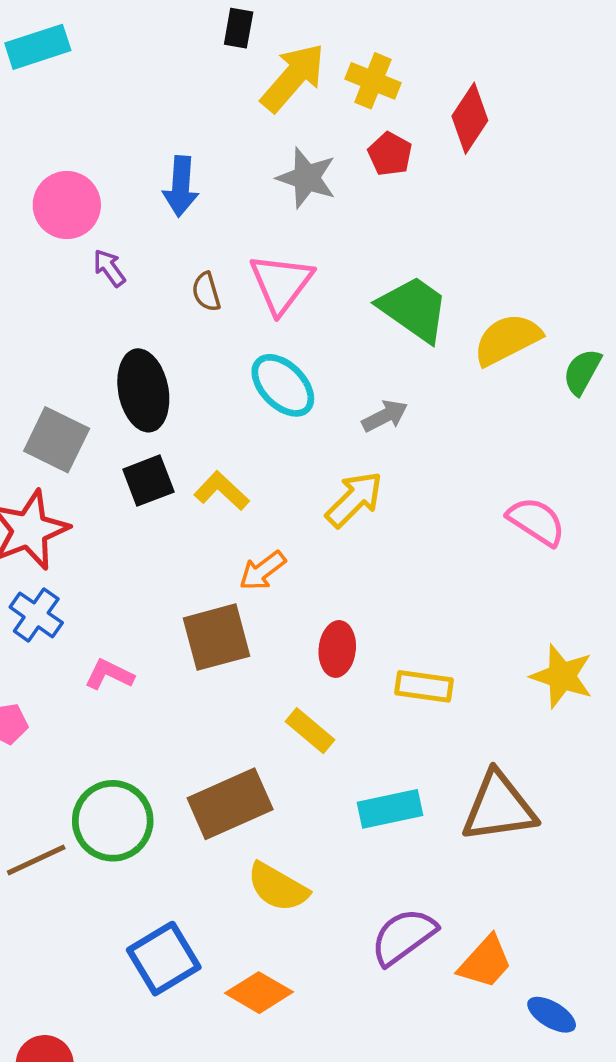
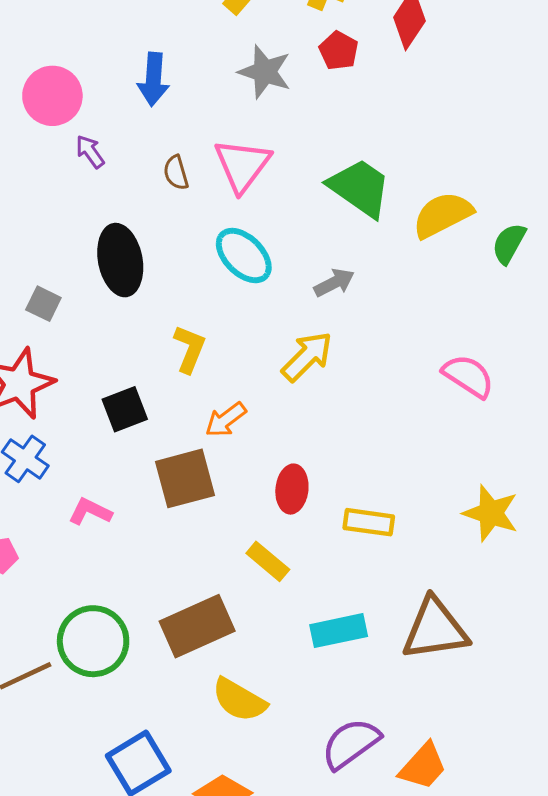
gray square: (57, 440) -> (43, 304), size x0.6
black square: (148, 481) -> (125, 409), moved
yellow L-shape: (222, 491) -> (190, 349), turned 69

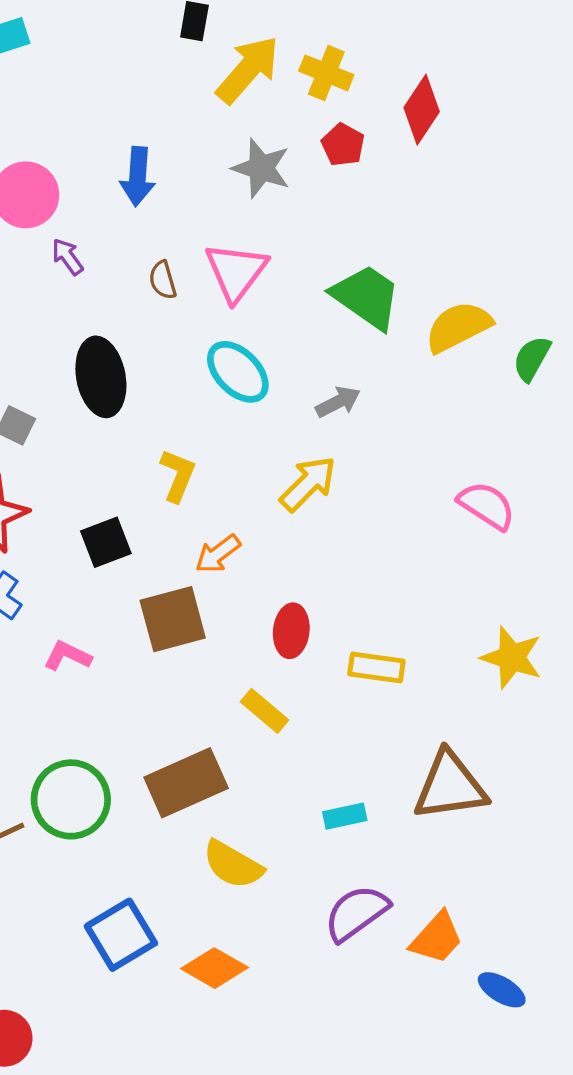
cyan rectangle: (339, 631) -> (345, 816), moved, size x0.7

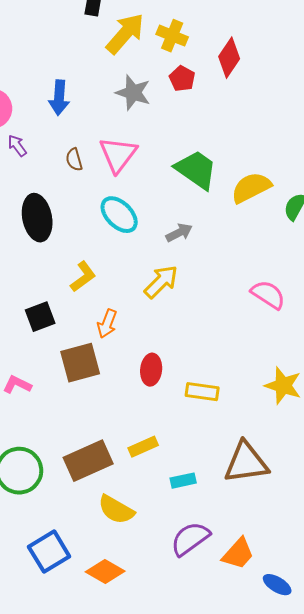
yellow L-shape: (178, 475) -> (83, 277), turned 32
orange arrow: (218, 554) -> (107, 324), turned -32
yellow rectangle: (265, 711) -> (143, 447), moved, turned -64

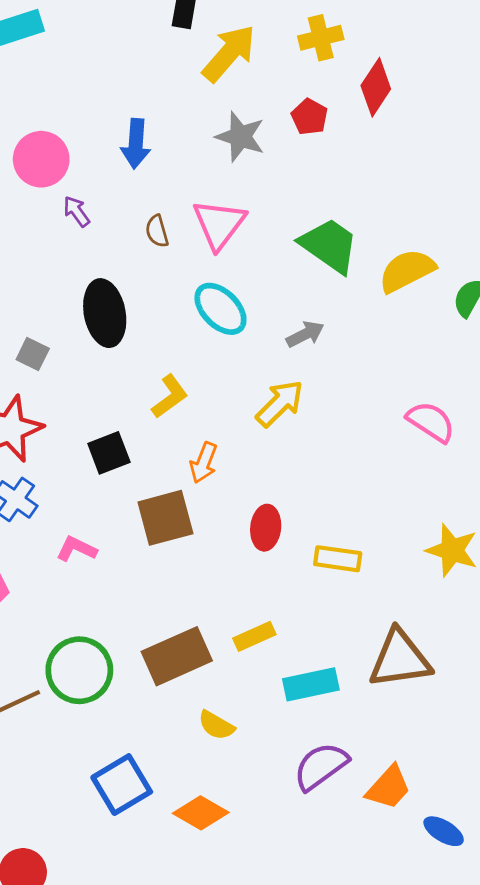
yellow cross: (172, 36) -> (321, 38), moved, turned -36
cyan rectangle: (183, 481) -> (311, 684), size x1.5
yellow semicircle: (116, 510) -> (216, 725), size x0.7

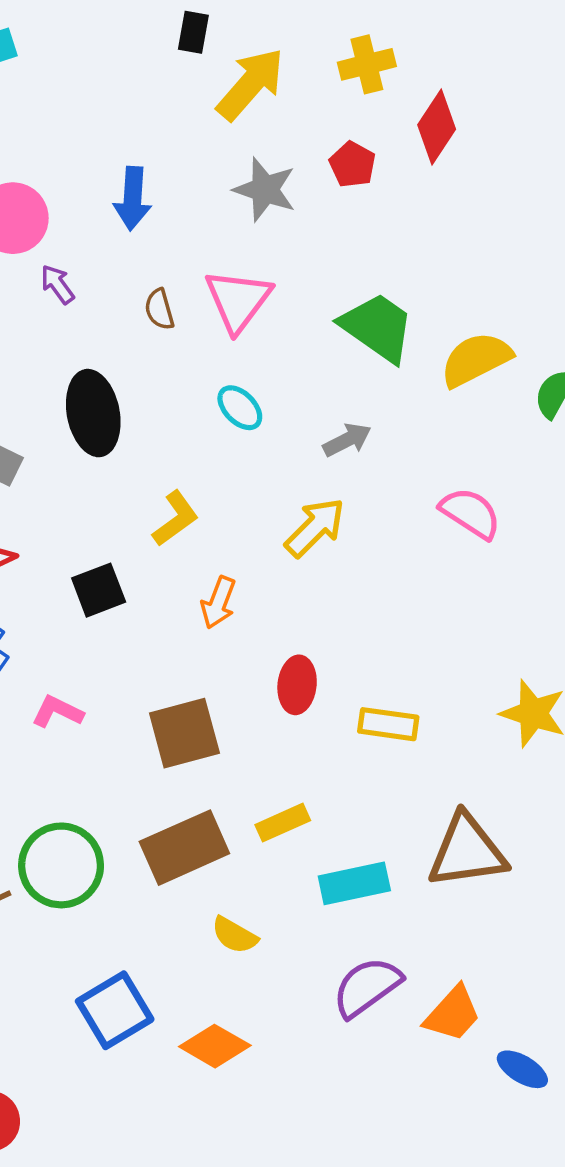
cyan ellipse: (220, 309) -> (240, 408), size x0.7
pink semicircle: (431, 422) -> (471, 513), moved
brown square: (165, 518) -> (184, 733), moved

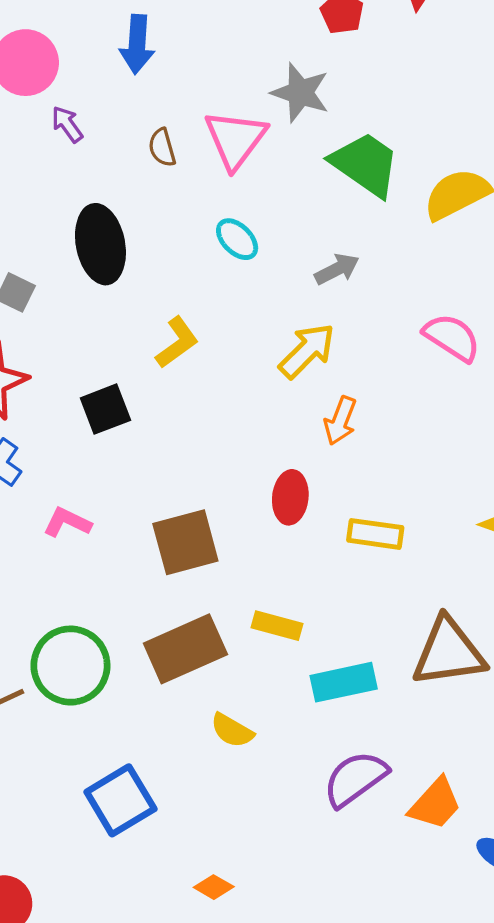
gray star: (265, 190) -> (300, 93), moved
orange arrow: (218, 603) -> (340, 421), moved
yellow rectangle: (283, 823) -> (277, 626), turned 39
orange diamond: (215, 1046) -> (214, 887), moved, size x0.6

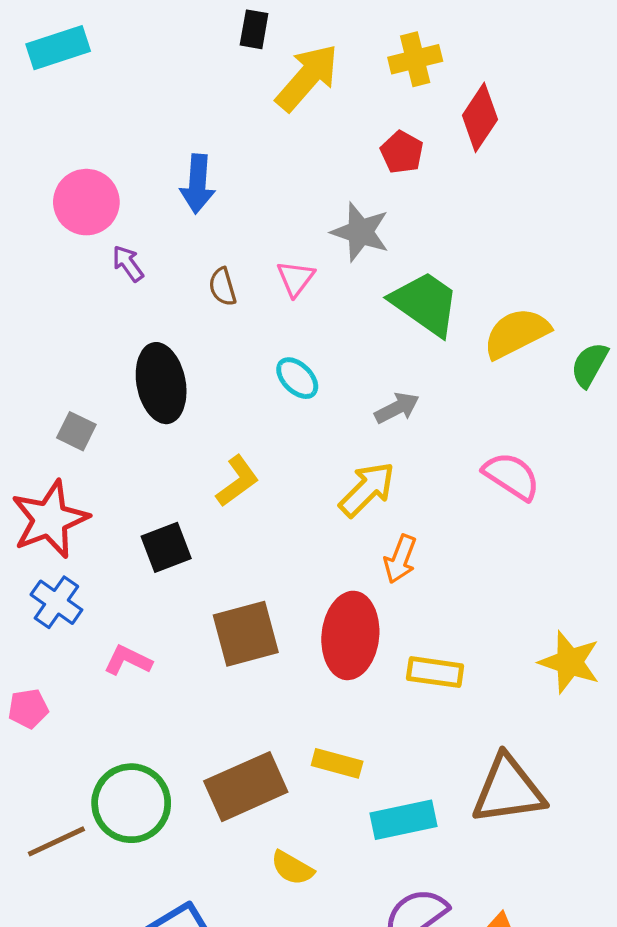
pink triangle: (235, 139) -> (296, 278), size x0.6
red ellipse: (290, 497) -> (350, 635), size x1.6
brown square: (185, 542) -> (246, 634), moved

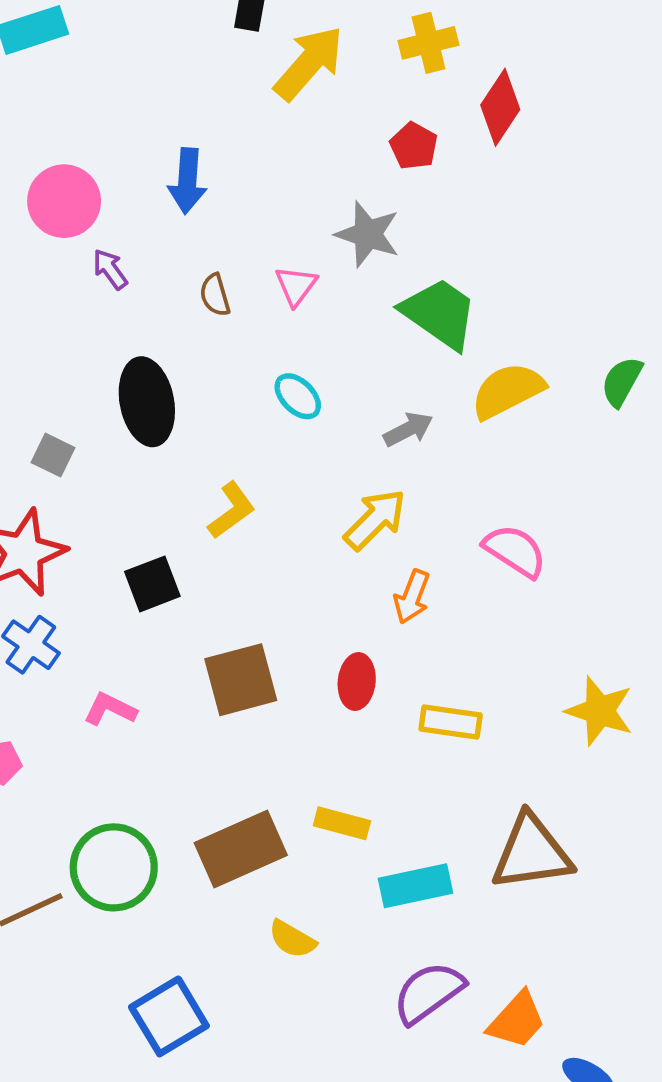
yellow semicircle: (516, 333) -> (508, 391), moved
pink semicircle: (511, 476) -> (515, 551), moved
red ellipse: (350, 635) -> (357, 682), size x0.6

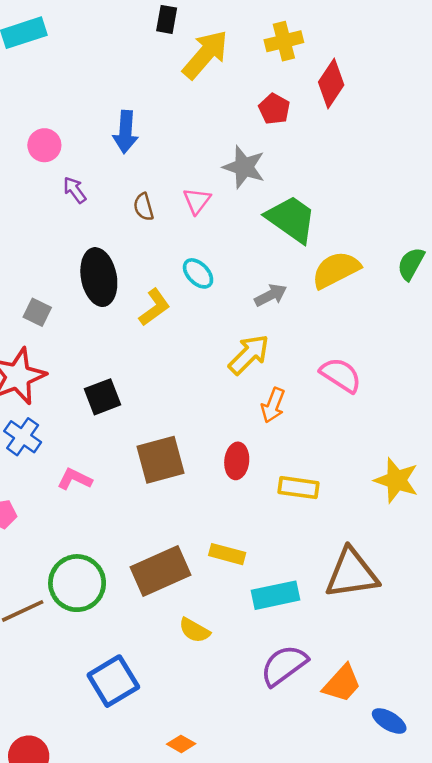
pink circle: (64, 201) -> (44, 145), size x0.7
yellow L-shape: (232, 510) -> (154, 307), moved

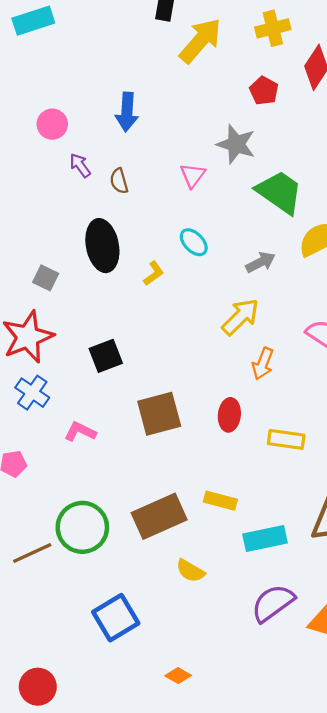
brown semicircle: (144, 207) -> (119, 181), moved
yellow L-shape: (154, 307) -> (154, 273), size x0.7

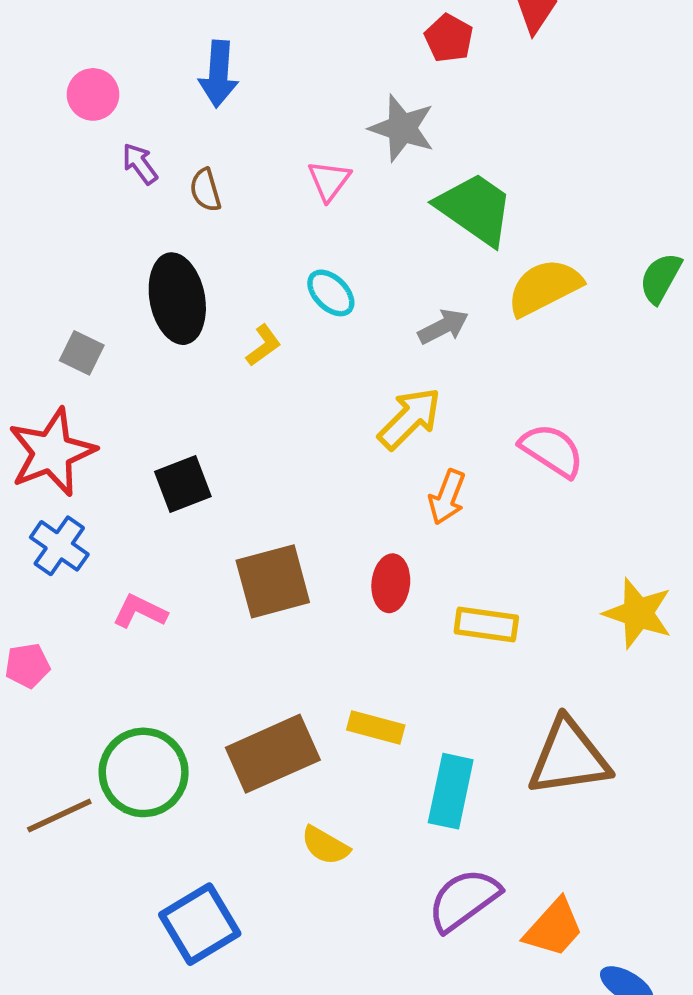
cyan rectangle: (265, 539) -> (451, 791), turned -66

